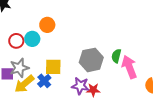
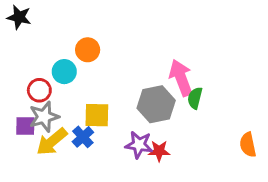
red circle: (16, 41) -> (39, 90), moved
pink arrow: (129, 67) -> (181, 78), moved

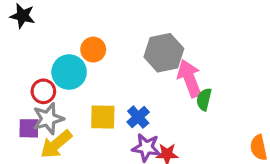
cyan circle: (64, 72) -> (69, 72), size x1.4
gray hexagon: (156, 104) -> (164, 53), moved
blue cross: (83, 137) -> (138, 117), moved

